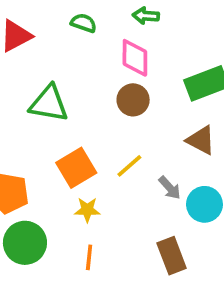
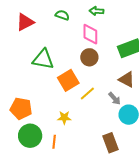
orange square: (76, 168) -> (68, 80), moved
gray arrow: (170, 188) -> (115, 99), moved
orange line: (89, 257) -> (54, 142), moved

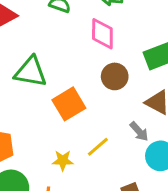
brown circle: (89, 57) -> (115, 76), moved
yellow line: (87, 93) -> (98, 147), moved

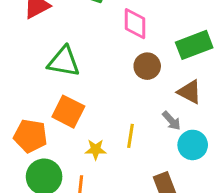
orange square: (69, 104) -> (68, 112), moved, turned -32
yellow line: (98, 147) -> (130, 136), turned -40

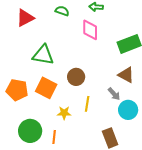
brown circle: (147, 66) -> (76, 77), moved
orange pentagon: (30, 136) -> (17, 90), moved

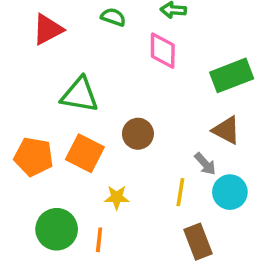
yellow line: (87, 104) -> (180, 192), moved

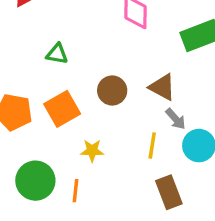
green triangle: (80, 95) -> (57, 54), size x0.6
brown triangle: (226, 130) -> (162, 87), moved
orange square: (85, 153) -> (62, 109), turned 33

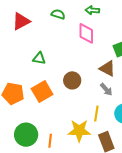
brown triangle: (162, 87) -> (107, 68), moved
gray arrow: (176, 119) -> (106, 89), moved
yellow star: (92, 151) -> (79, 131), moved, size x1.6

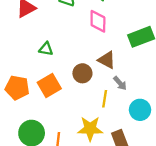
brown triangle: (107, 68) -> (107, 60), moved
yellow line: (96, 114) -> (105, 99), moved

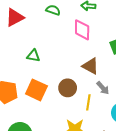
brown circle: (82, 73) -> (68, 88), moved
orange square: (49, 85) -> (36, 90), turned -35

